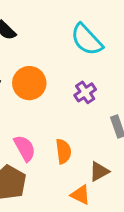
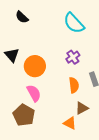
orange circle: (29, 83) -> (35, 66), moved
orange semicircle: (63, 151) -> (74, 85), moved

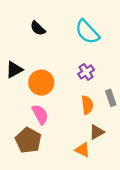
black semicircle: (22, 17) -> (38, 28), moved
black triangle: (12, 55) -> (14, 70), turned 42

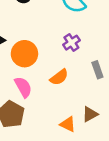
orange semicircle: (87, 105) -> (59, 77), moved, turned 60
brown triangle: (97, 132) -> (90, 114), moved

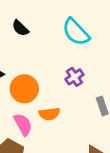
orange semicircle: (59, 77) -> (49, 114), moved, turned 30

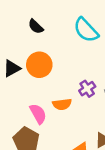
purple cross: (74, 77) -> (87, 89), moved
orange circle: (24, 89) -> (39, 65), moved

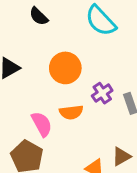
orange circle: (39, 65) -> (65, 68), moved

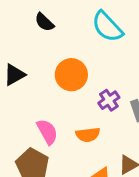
orange semicircle: (71, 112) -> (88, 135), moved

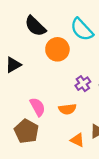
black semicircle: (44, 22) -> (35, 26), size x1.5
orange circle: (71, 75) -> (57, 49), moved

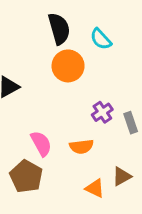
black semicircle: (35, 26) -> (59, 29), moved, turned -150
cyan semicircle: (82, 29) -> (101, 39), size x0.7

